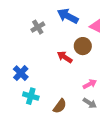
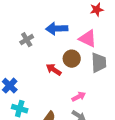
blue arrow: (68, 16) -> (57, 29), turned -30

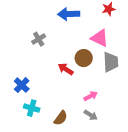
blue arrow: (57, 29) -> (69, 14), moved

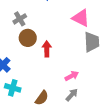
brown circle: (84, 58) -> (28, 38), moved
red arrow: (66, 69) -> (47, 49), turned 56
gray arrow: (91, 115) -> (72, 95), turned -80

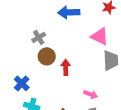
pink arrow: (72, 76) -> (91, 94), turned 48

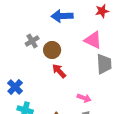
brown circle: (47, 56) -> (52, 50), moved
red arrow: (66, 67) -> (59, 71), turned -42

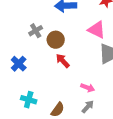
blue cross: (15, 87) -> (19, 64), moved

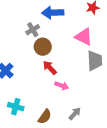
gray cross: (36, 31) -> (33, 30), moved
pink arrow: (88, 88) -> (62, 86), moved

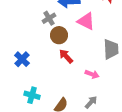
pink triangle: (84, 37) -> (86, 21), moved
pink arrow: (62, 86) -> (92, 74), moved

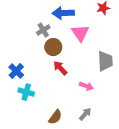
pink triangle: (86, 21) -> (80, 33), turned 30
cyan cross: (32, 95) -> (26, 92), moved

